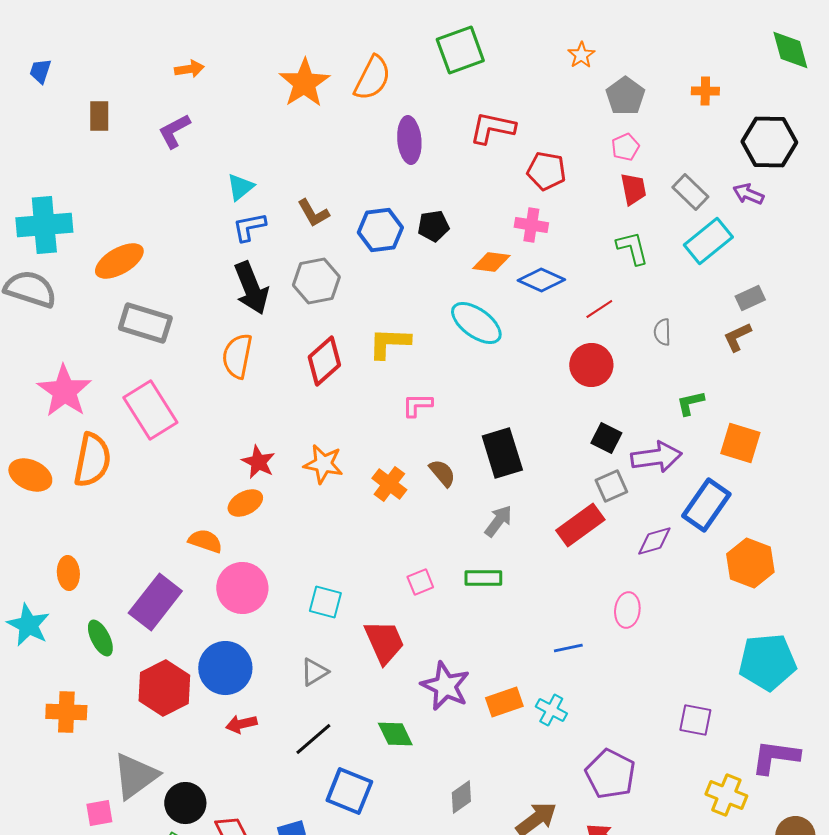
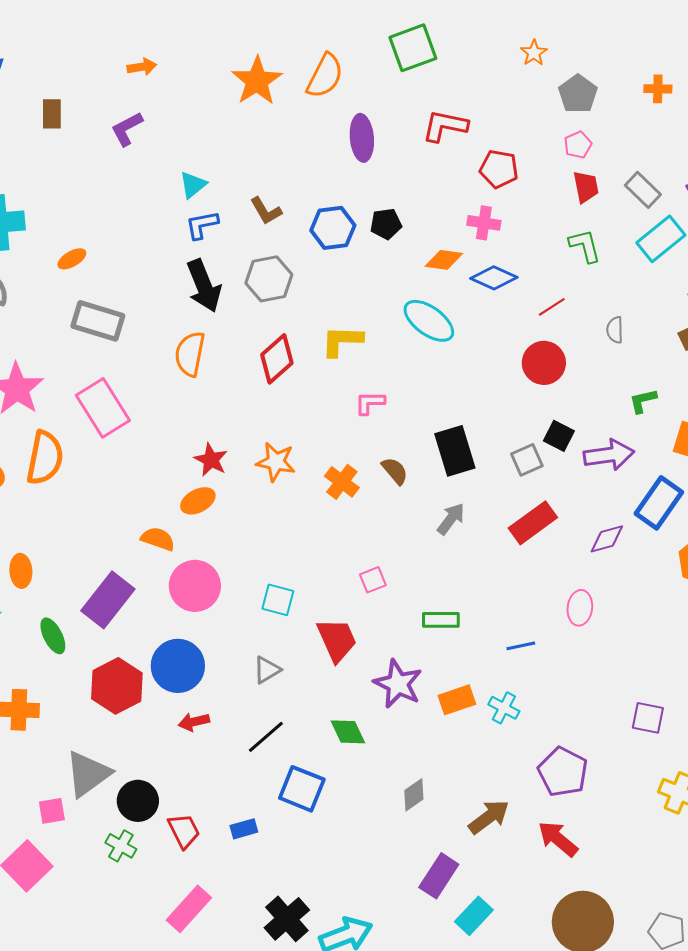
orange ellipse: (119, 261) -> (72, 259), size x0.6
gray square: (611, 486) -> (527, 460), moved
green rectangle: (483, 578) -> (441, 620), moved

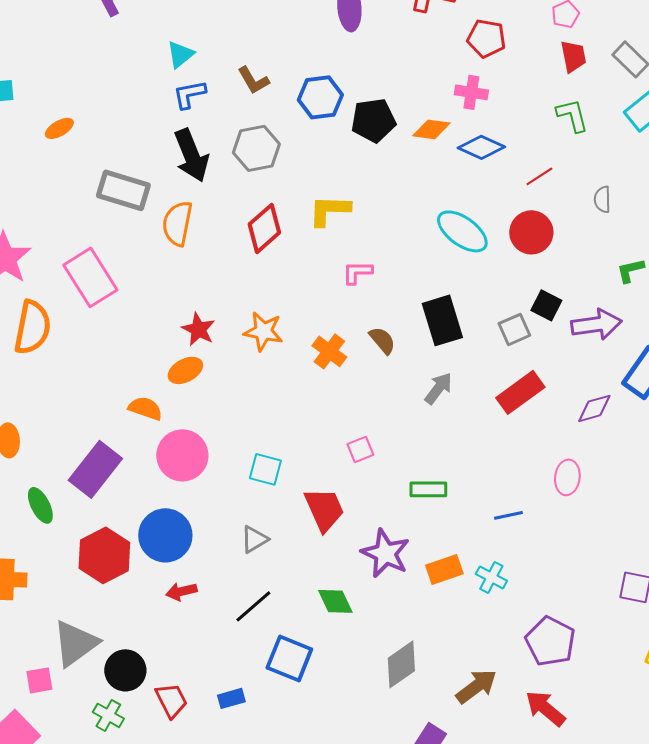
black pentagon: (386, 224) -> (373, 120), moved, size x1.4
gray rectangle: (98, 321) -> (123, 190), moved
cyan ellipse: (429, 321) -> (462, 231), moved
gray diamond: (414, 795) -> (401, 664), size x1.4

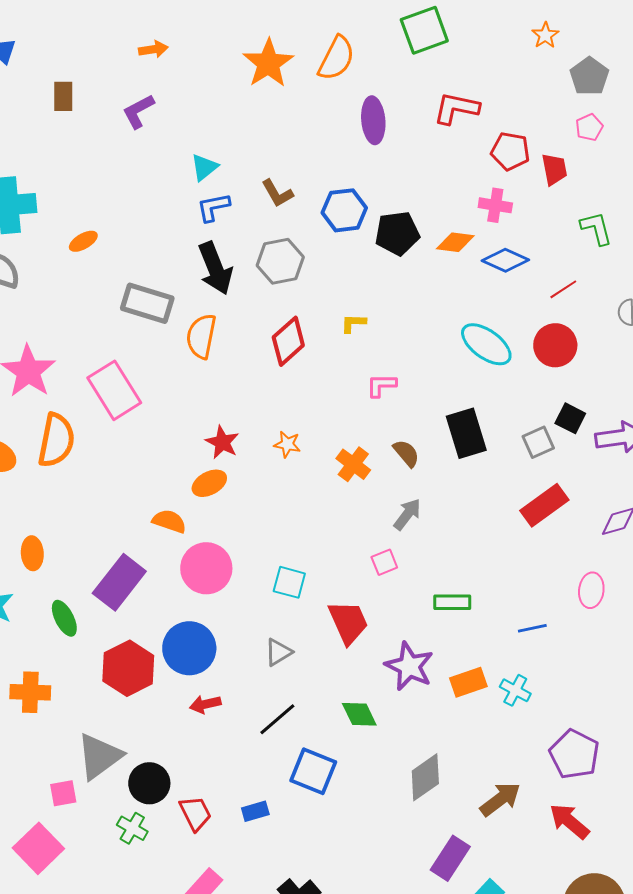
red trapezoid: (573, 56) -> (554, 169), moved
yellow L-shape: (329, 210) -> (353, 323), size x0.6
orange star: (263, 331) -> (287, 444), size x0.7
gray arrow: (438, 388) -> (407, 514), moved

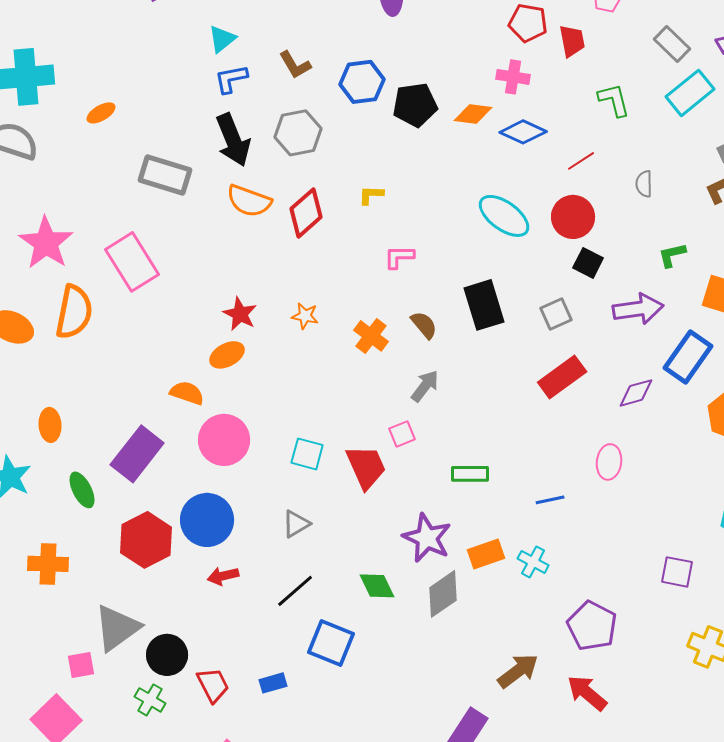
orange semicircle: (201, 336) -> (249, 201), moved, turned -81
black square: (570, 418) -> (588, 263), moved
red trapezoid: (348, 622) -> (366, 467), moved
gray diamond: (425, 777) -> (443, 594), moved

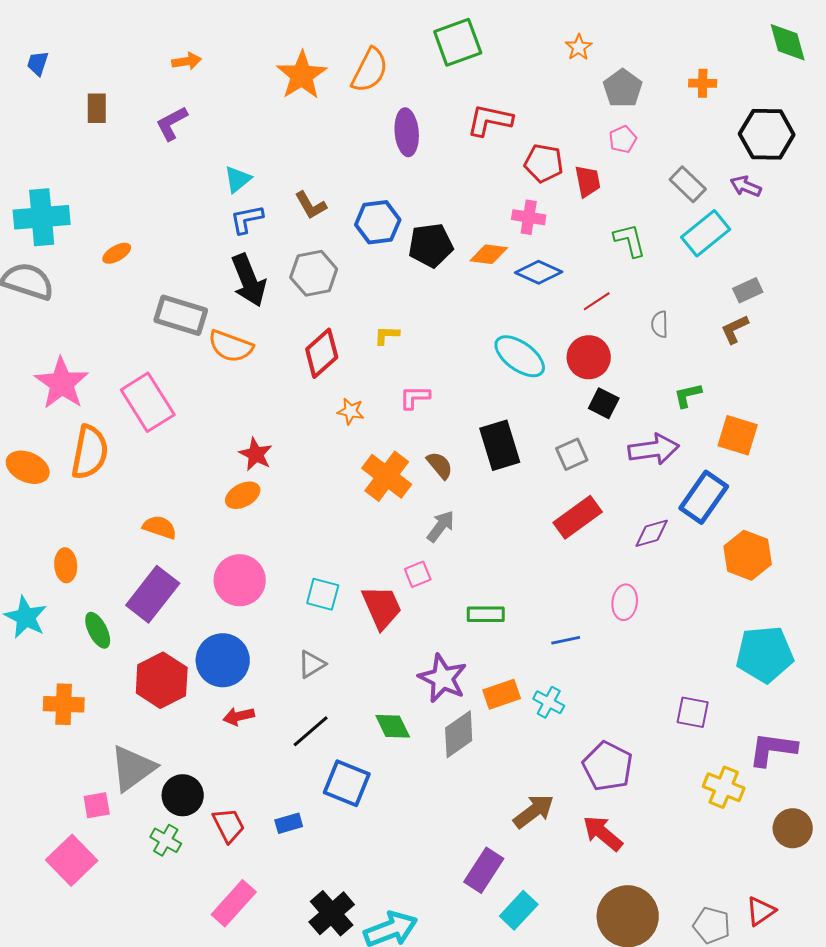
orange semicircle: (249, 201) -> (231, 346), moved
orange star: (305, 316) -> (351, 411), moved
orange cross: (371, 336) -> (387, 476), size x1.4
orange semicircle: (187, 393) -> (160, 527), moved

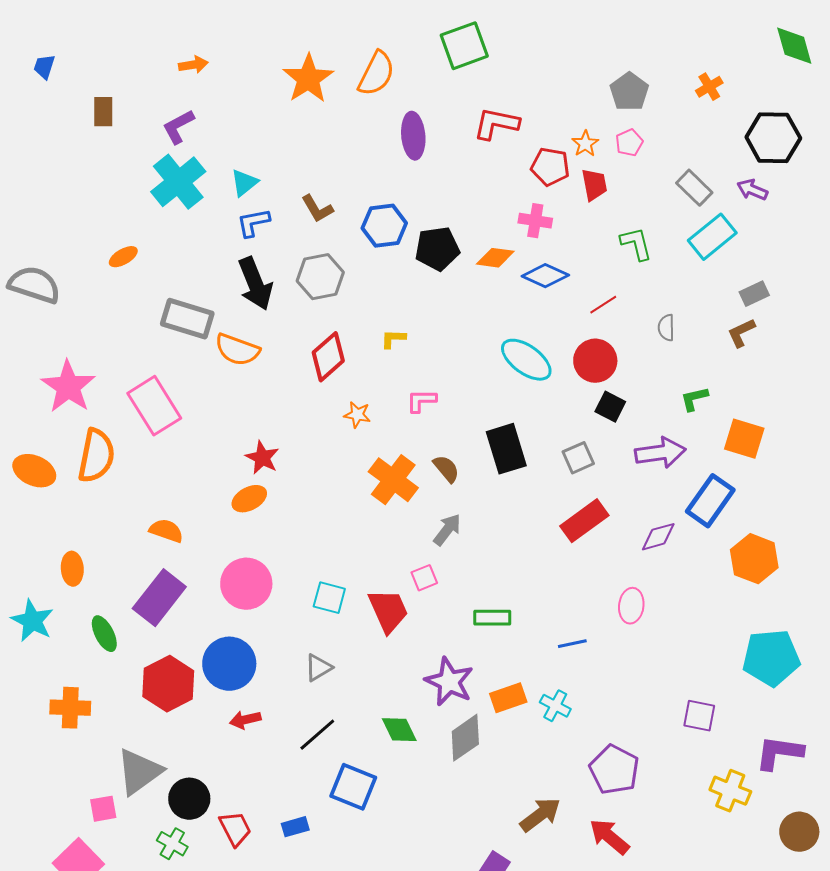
orange star: (579, 47) -> (585, 144), moved
orange cross: (703, 83) -> (709, 87), turned -32
cyan cross: (42, 217) -> (178, 182), moved, turned -34

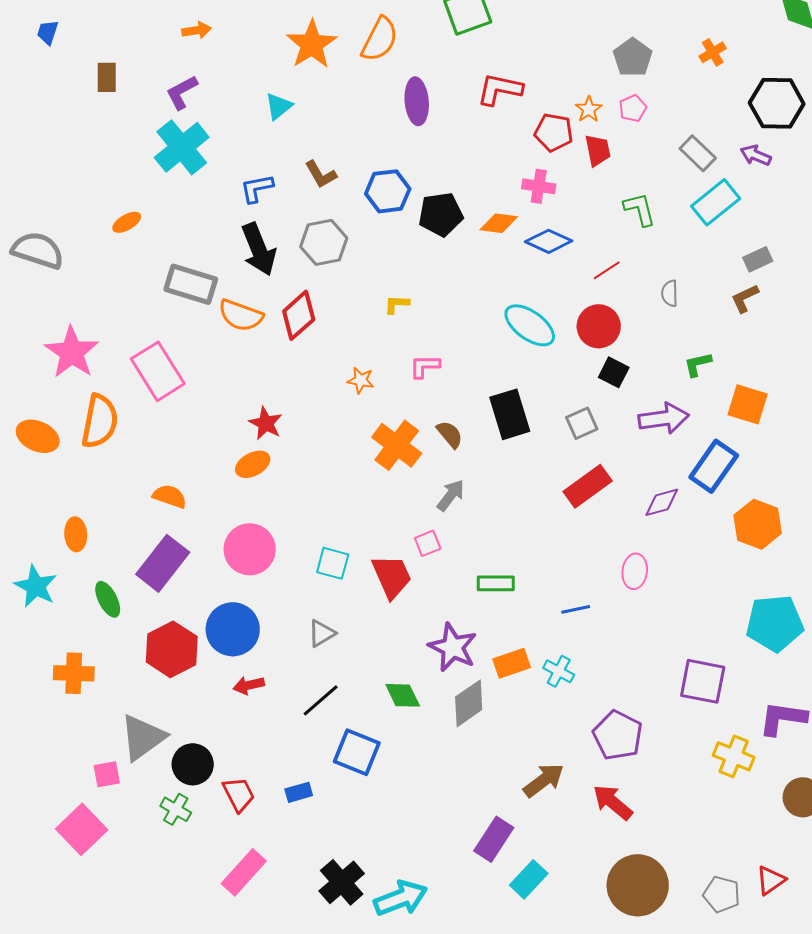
cyan triangle: (244, 183) -> (279, 106), moved
red diamond: (328, 357) -> (299, 315), moved
purple square: (699, 716) -> (703, 681), size x1.4

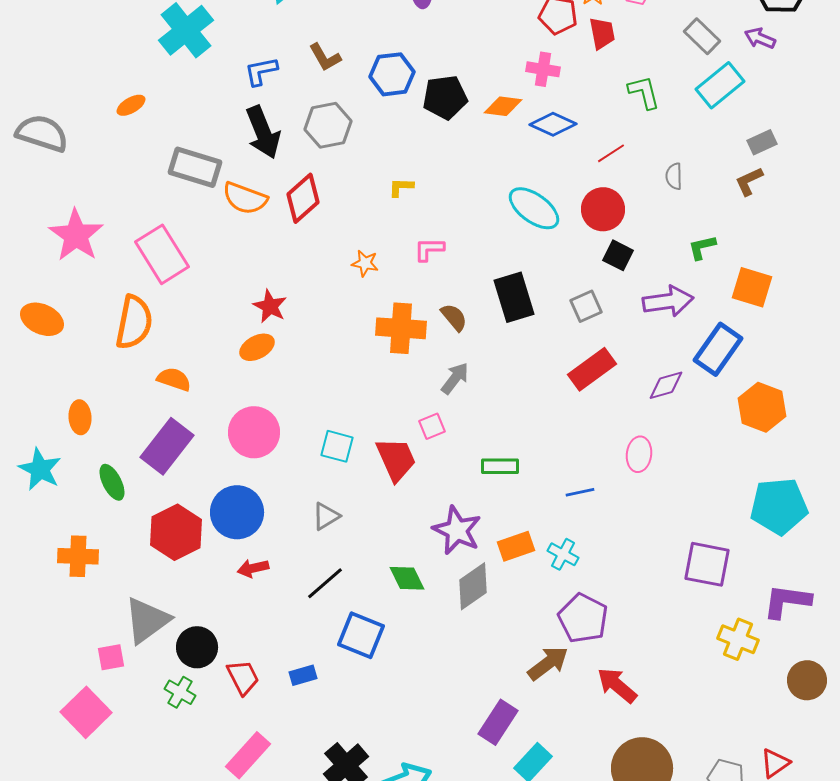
orange semicircle: (100, 421) -> (134, 322), moved
orange cross: (397, 445) -> (401, 328), turned -33
purple pentagon: (618, 735) -> (583, 618), moved

